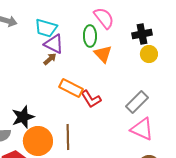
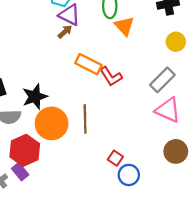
yellow circle: (149, 54) -> (176, 42), moved

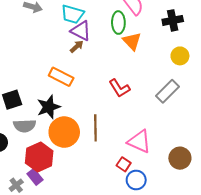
orange rectangle: (88, 64) -> (61, 77), moved
pink triangle: (168, 110) -> (139, 141), moved

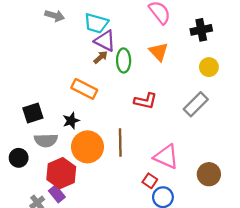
green ellipse: (118, 23) -> (124, 60), moved
red L-shape: (119, 88) -> (145, 101), turned -45
black star: (49, 107) -> (71, 121), size x0.7

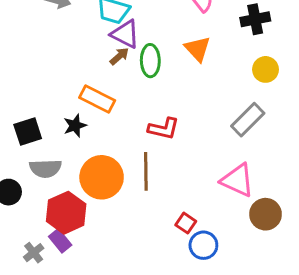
red L-shape: (145, 101) -> (164, 129), moved
black star: (71, 121) -> (75, 126), moved
pink triangle: (166, 157) -> (237, 180), moved

